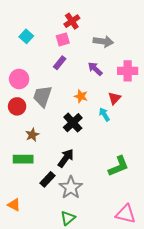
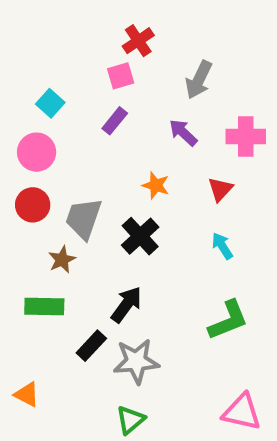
cyan square: (26, 36) -> (50, 103), moved
gray arrow: (103, 41) -> (199, 80), turned 108
gray trapezoid: (42, 96) -> (83, 219), moved
cyan arrow: (104, 114) -> (222, 246), moved
gray star: (71, 188) -> (136, 361), turned 30

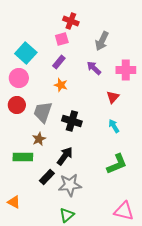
red cross: (138, 41) -> (71, 21), turned -35
cyan square: (50, 103) -> (26, 53), size x1.5
orange star: (156, 185) -> (61, 85), moved
black cross: (140, 236) -> (72, 121), turned -30
brown star: (62, 260) -> (39, 139), moved

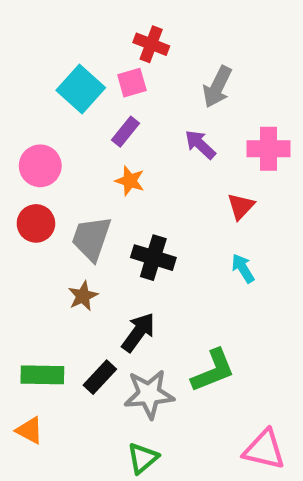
cyan square: (26, 53) -> (81, 89), moved
green rectangle: (23, 157) -> (42, 375), moved
green L-shape: (117, 164) -> (213, 371), moved

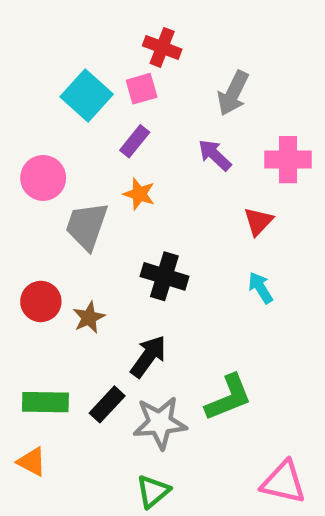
red circle: (36, 223) -> (41, 301), moved
gray trapezoid: (91, 238) -> (87, 226), moved

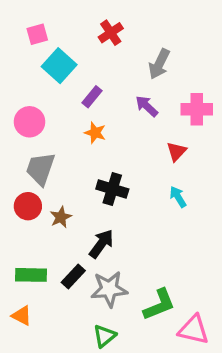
red cross: (162, 47) -> (111, 33), turned 35
pink square: (142, 89) -> (37, 34), moved
gray trapezoid: (87, 226) -> (40, 169), moved
green L-shape: (228, 398) -> (159, 305), moved

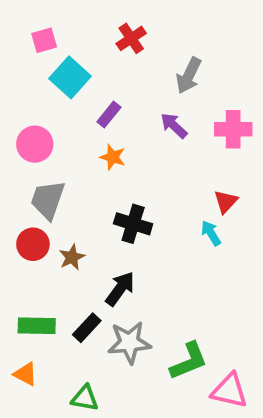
red triangle: (176, 151) -> (226, 202), moved
green triangle: (104, 336) -> (85, 398), moved, turned 50

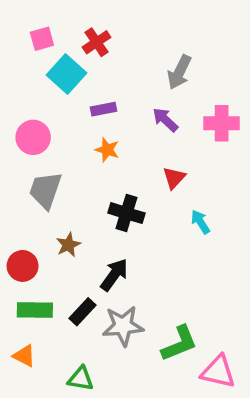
red cross: (131, 38) -> (97, 42), moved
purple rectangle: (109, 114) -> (104, 109), turned 40
red triangle: (226, 202) -> (174, 178), moved
red circle: (33, 244) -> (23, 266), moved

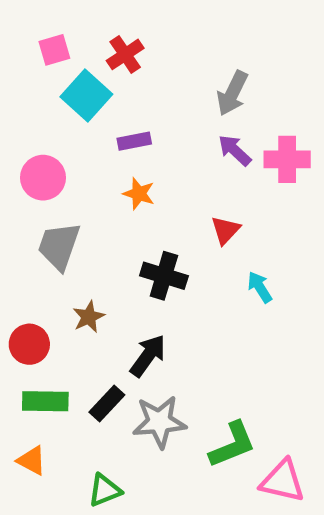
purple arrow: (165, 120) -> (235, 150), moved
green triangle: (81, 379) -> (105, 490), turned -32

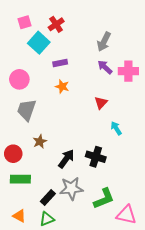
black cross: (164, 276) -> (96, 157), moved
black rectangle: (107, 404) -> (48, 198), moved
orange triangle: (32, 461) -> (19, 216), moved

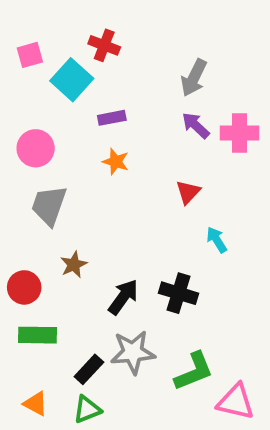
pink square: (24, 22) -> (30, 55), moved
red cross: (56, 24) -> (104, 45), turned -35

